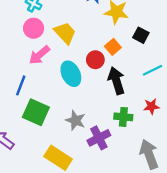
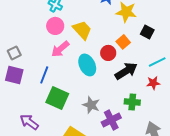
black arrow: (116, 81) -> (126, 71), turned 75
red star: (151, 106) -> (153, 83), moved

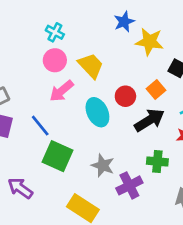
orange square: (123, 42) -> (156, 90), moved
blue line: (44, 75) -> (40, 126), turned -60

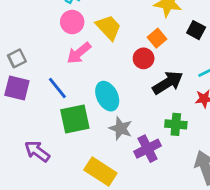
orange square: (156, 90) -> (157, 38), moved
cyan ellipse: (97, 112) -> (107, 96), moved
green square: (58, 156) -> (75, 119), turned -36

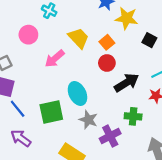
pink circle: (72, 22) -> (28, 35), moved
orange square: (157, 38) -> (107, 42), moved
blue line: (57, 88) -> (18, 109), moved

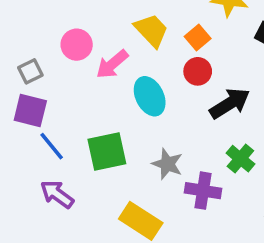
pink circle: (28, 35) -> (77, 45), moved
cyan ellipse: (77, 93) -> (150, 96), moved
green cross: (133, 116) -> (240, 159), turned 35
purple cross: (110, 136) -> (203, 191), turned 36

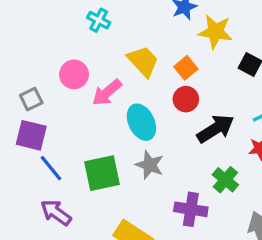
gray star: (167, 164) -> (150, 165), moved

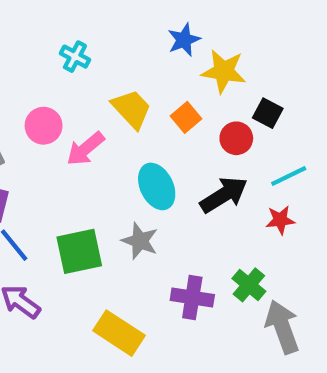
red circle: (186, 99) -> (236, 138), moved
cyan ellipse: (141, 122) -> (157, 186), moved
green cross: (225, 180) -> (249, 285), moved

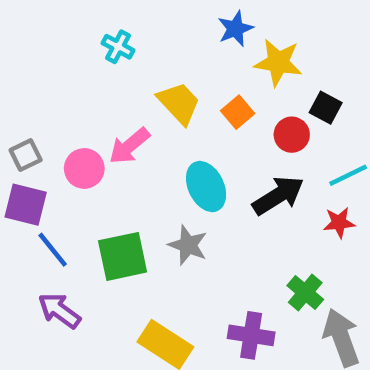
pink circle: (44, 126) -> (84, 168), moved
purple cross: (192, 297) -> (251, 335), moved

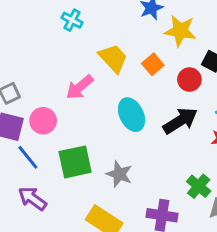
pink circle: (84, 168) -> (43, 121), moved
gray star: (188, 245) -> (119, 174), moved

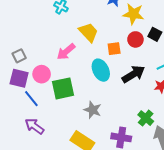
orange square: (153, 64) -> (114, 49), moved, turned 32
red circle: (189, 80) -> (135, 39), moved
green square: (75, 162) -> (63, 88), moved

